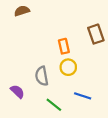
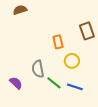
yellow circle: (68, 67) -> (72, 61), moved
green line: (54, 105) -> (54, 83), moved

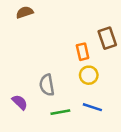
orange rectangle: (58, 42) -> (83, 52), moved
green line: (54, 83) -> (60, 112), moved, turned -49

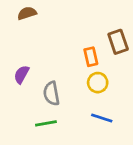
purple semicircle: (20, 102) -> (21, 74), moved, turned -105
green line: (60, 112) -> (46, 123), moved

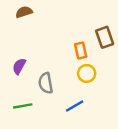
blue line: (102, 118) -> (75, 106), moved, turned -48
green line: (46, 123) -> (23, 106), moved

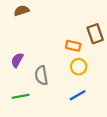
orange rectangle: (81, 51) -> (73, 46), turned -64
blue line: (75, 106) -> (78, 95), moved

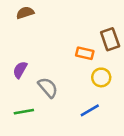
yellow circle: (79, 67) -> (101, 77), moved
gray semicircle: (41, 75) -> (48, 88), turned 150

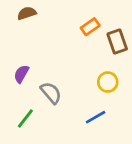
orange rectangle: (85, 53) -> (90, 27), moved, turned -48
green line: (24, 112) -> (25, 118), turned -42

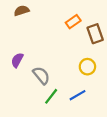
green line: (25, 118) -> (51, 96), moved

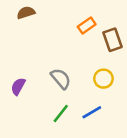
purple semicircle: (17, 60) -> (18, 86), moved
gray semicircle: (41, 75) -> (61, 79), moved

